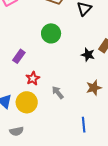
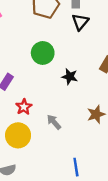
black star: (88, 55) -> (70, 77), moved
blue line: (84, 125) -> (76, 167), moved

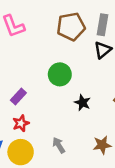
red star: (24, 107) -> (21, 123), moved

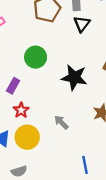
green circle: (60, 74) -> (36, 57), moved
black star: (82, 103) -> (74, 77), size x1.6

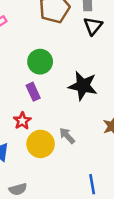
purple rectangle: (13, 86) -> (33, 92), moved, turned -56
yellow circle: (27, 137) -> (41, 144), moved

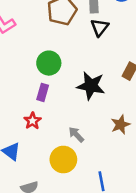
purple rectangle: (33, 92) -> (43, 92), turned 42
yellow circle: (41, 144) -> (63, 160), moved

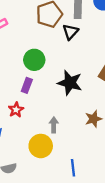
black triangle: (100, 27) -> (70, 32), moved
gray arrow: (76, 135) -> (54, 125), turned 40

